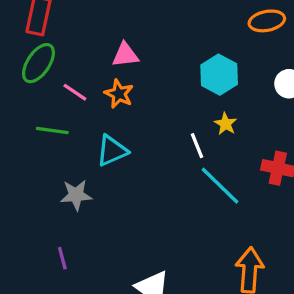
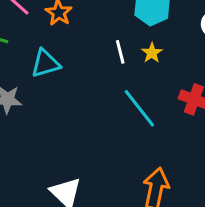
white line: (197, 146) -> (120, 52), moved

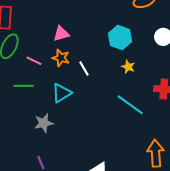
white line: (120, 52) -> (84, 68), moved

